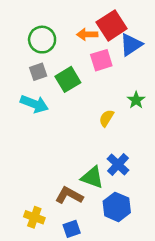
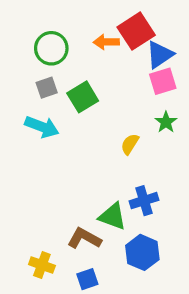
pink square: (101, 60) -> (163, 81), moved
blue cross: (118, 164) -> (144, 201), turned 30

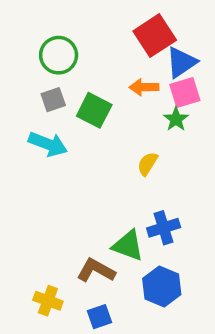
orange arrow: (106, 42) -> (144, 87), moved
green square: (83, 97) -> (94, 110), turned -32
green star: (166, 122) -> (176, 119), moved

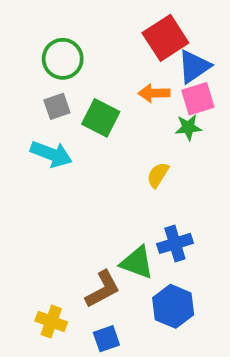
green star: (176, 119) -> (188, 127), turned 30
brown L-shape: (96, 270) -> (103, 289), turned 123

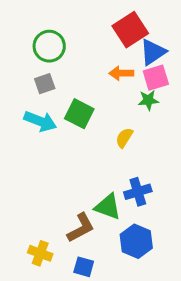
green square: (101, 118) -> (79, 114), moved
blue square: (106, 339) -> (84, 267), turned 35

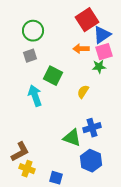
cyan arrow: (40, 121) -> (35, 96), moved, turned -130
brown L-shape: (81, 228) -> (20, 152), moved

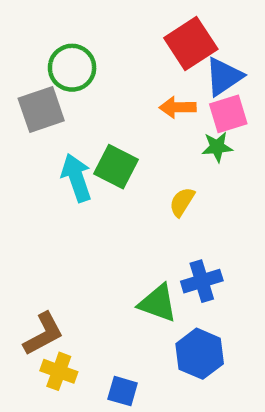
gray square: (30, 56) -> (41, 110), moved, size x1.5
cyan arrow: (35, 96) -> (76, 178), moved

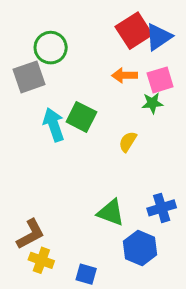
blue triangle: (224, 77) -> (159, 37), moved
blue cross: (202, 281) -> (162, 208), moved

